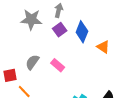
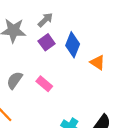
gray arrow: (59, 10) -> (45, 20), turned 32

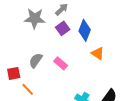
orange triangle: (98, 62) -> (98, 53), moved

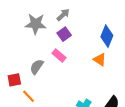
blue diamond: (85, 30) -> (107, 36), moved
pink rectangle: (61, 63) -> (59, 55), moved

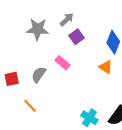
purple square: (64, 34) -> (76, 37), moved
red square: (14, 80) -> (12, 79), moved

